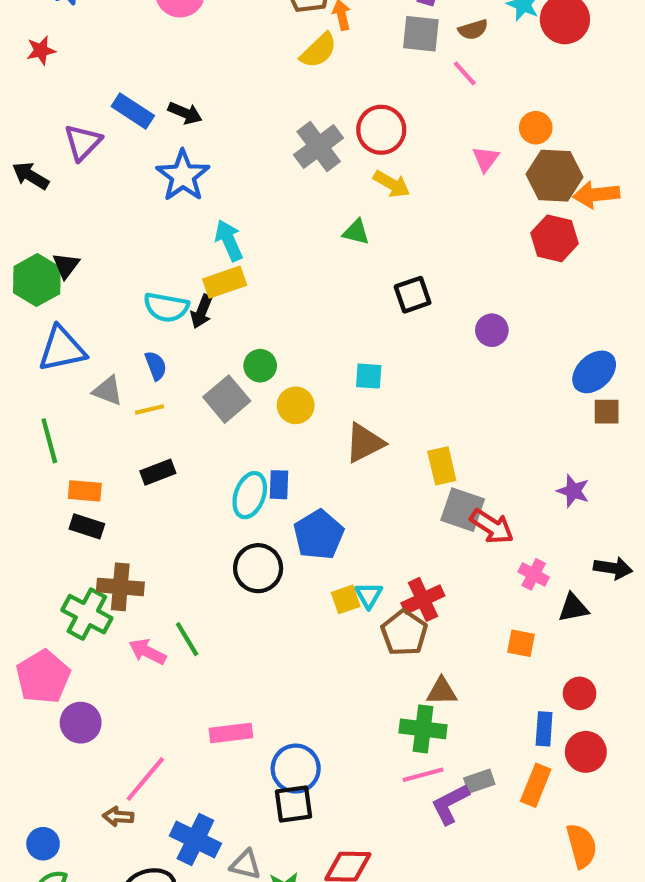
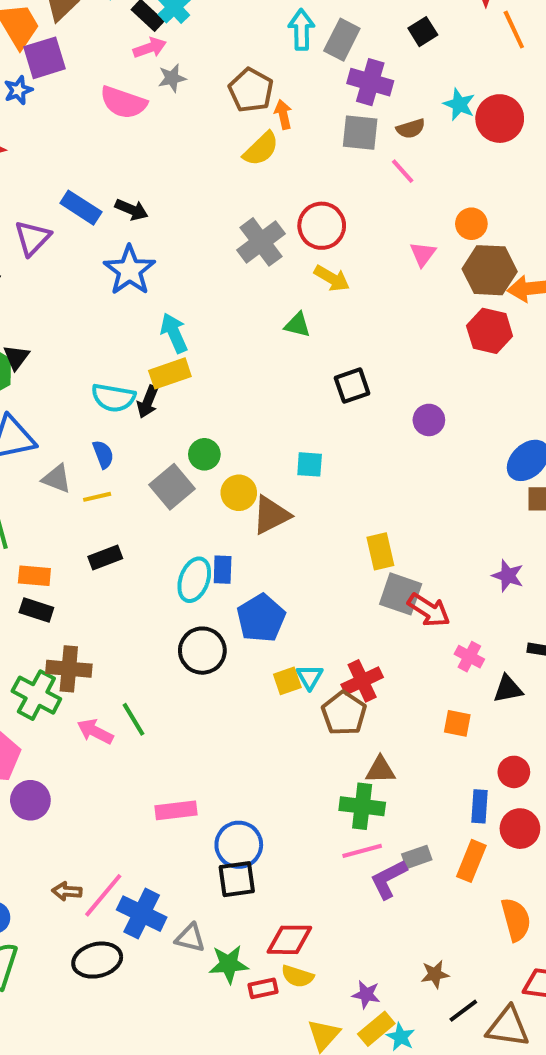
brown triangle: (365, 443) -> (271, 515), moved
pink line: (145, 779) -> (103, 895), moved

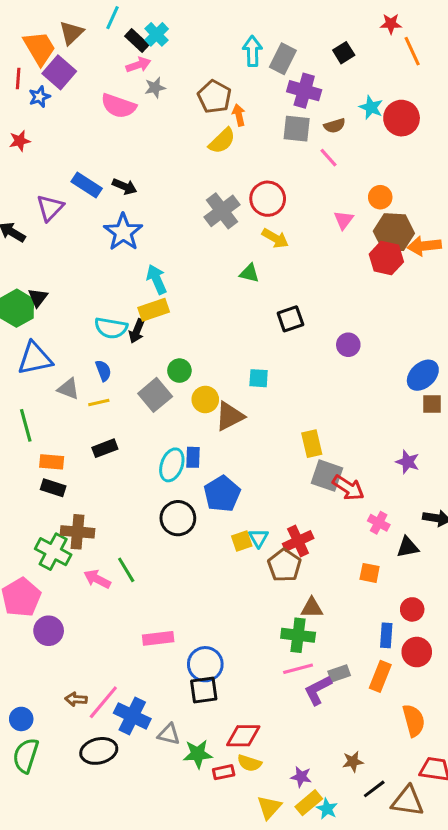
purple square: (45, 58) -> (59, 72), turned -32
red hexagon: (490, 331) -> (386, 258), moved

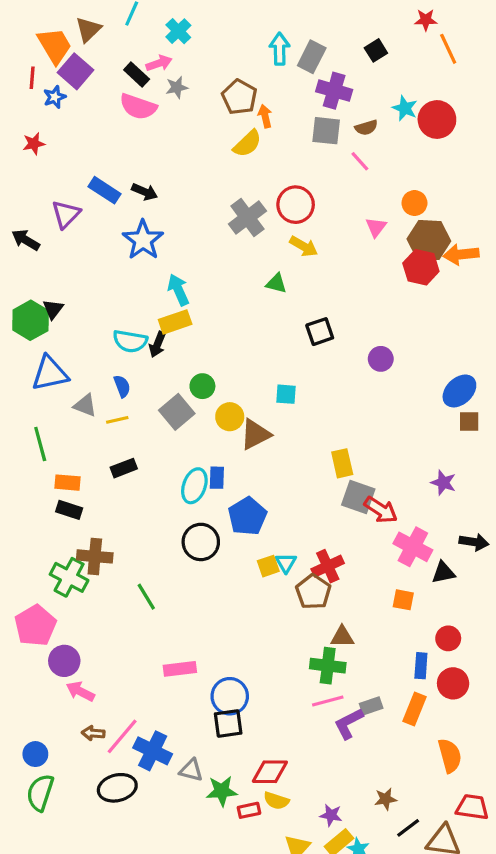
black rectangle: (137, 40) -> (137, 75), moved
pink cross: (379, 523) -> (413, 547), size x1.6
pink arrow: (97, 579) -> (80, 691), moved

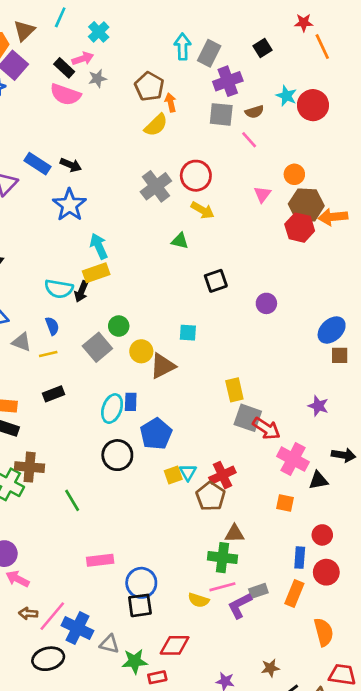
purple cross: (334, 91) -> (228, 81), turned -36
yellow semicircle: (276, 801) -> (199, 600), moved

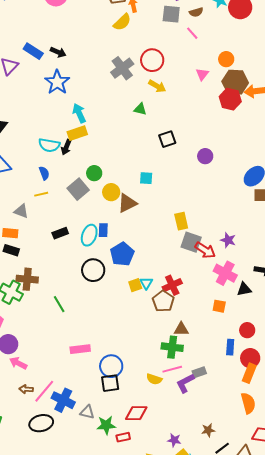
gray triangle: (22, 342) -> (21, 211), moved
black rectangle: (53, 394) -> (60, 233), moved
purple star: (318, 406) -> (228, 240), moved
orange rectangle: (294, 593) -> (249, 373), moved

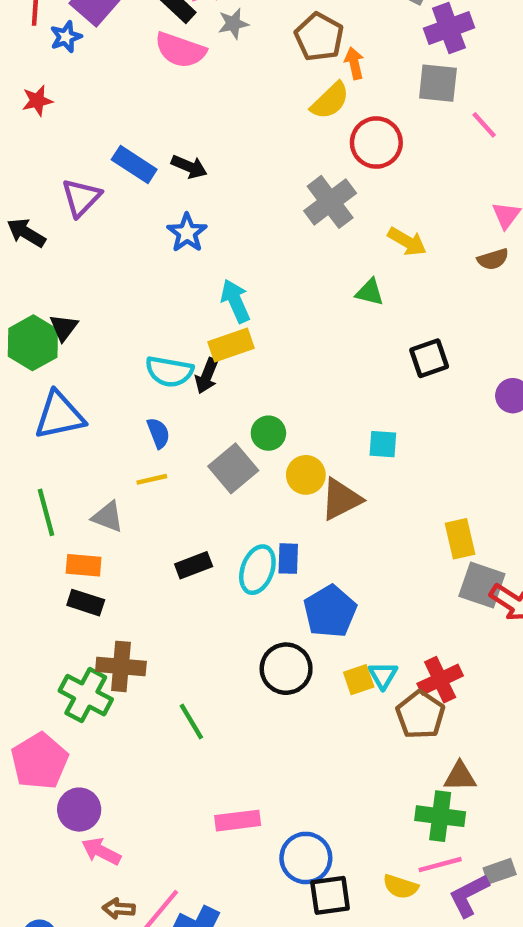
brown semicircle: (196, 12) -> (493, 259), moved
red circle: (152, 60) -> (376, 143), moved
blue star: (57, 82) -> (187, 233), size x0.7
black circle: (93, 270) -> (286, 669), moved
black square: (110, 383) -> (330, 895), moved

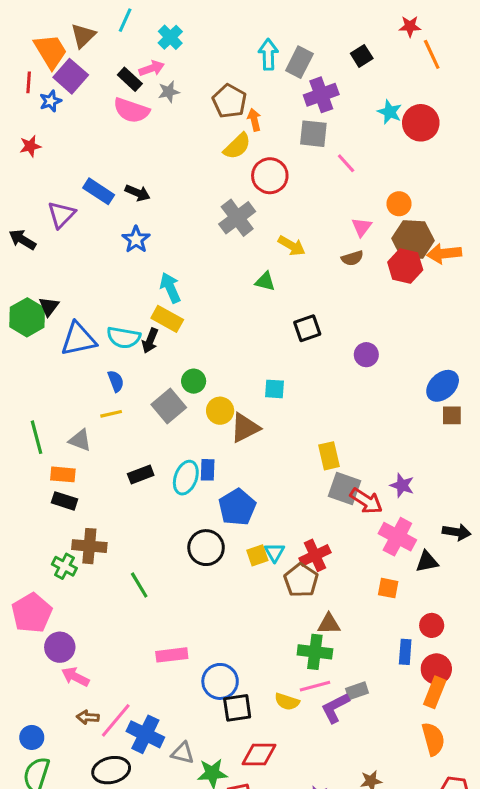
yellow rectangle: (231, 345) -> (167, 319), turned 48
blue triangle: (59, 415) -> (78, 339), moved
green cross: (86, 695) -> (64, 566), size x0.7

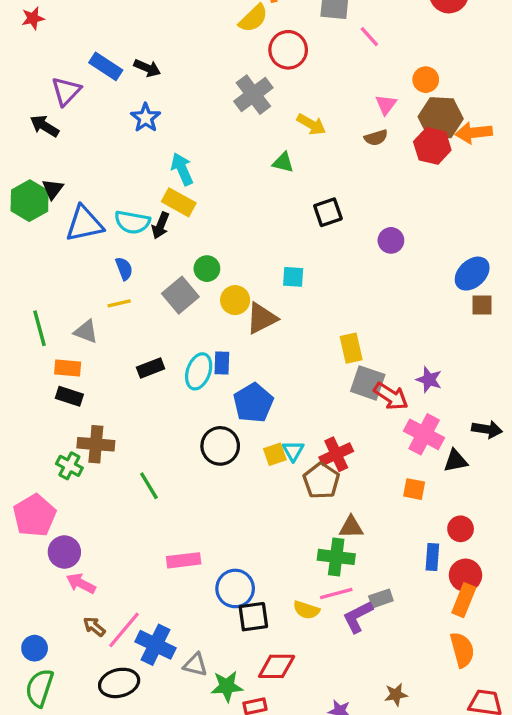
black arrow: (22, 240) -> (44, 126), moved
brown arrow: (88, 717) -> (94, 627), turned 35

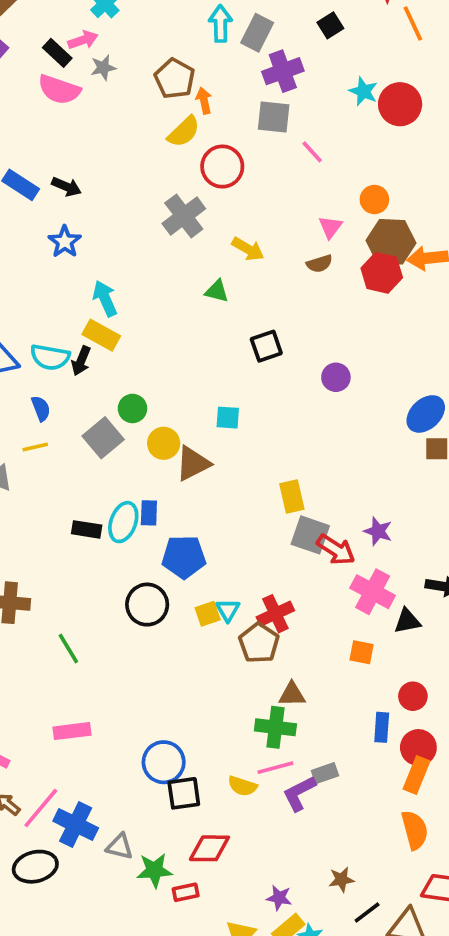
black rectangle: (151, 368) -> (87, 529), moved, turned 30
blue pentagon: (253, 403) -> (184, 557), turned 30
pink rectangle: (184, 560) -> (72, 731), moved

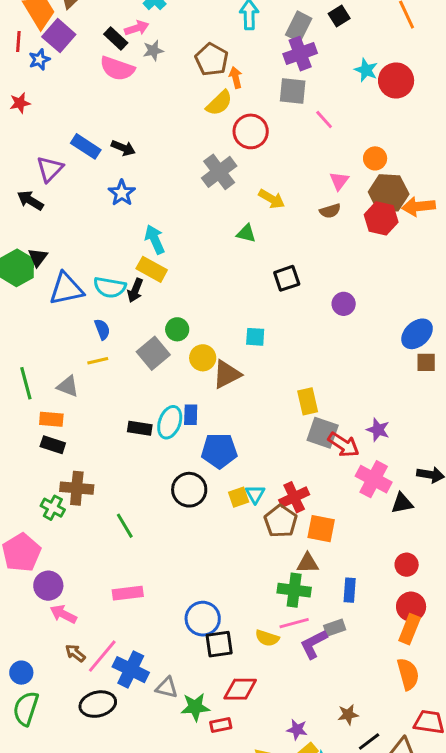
gray rectangle: (257, 33) -> (299, 27), moved
orange square: (362, 652) -> (321, 529), moved, size x1.4
blue rectangle: (382, 727) -> (350, 590), moved

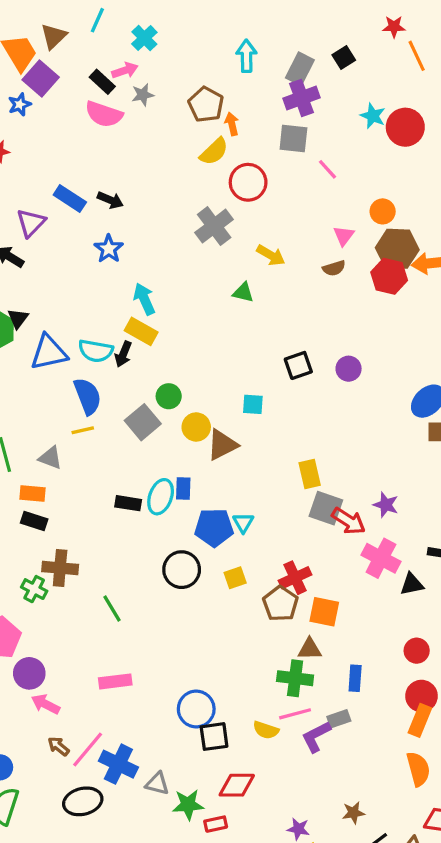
black square: (287, 278) -> (298, 365), moved
blue semicircle: (102, 329) -> (88, 396), size x1.6
cyan triangle: (255, 494) -> (243, 523), moved

